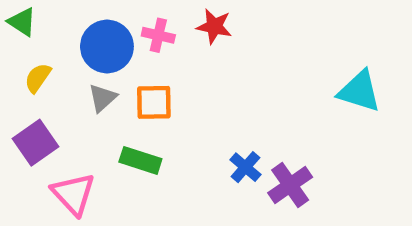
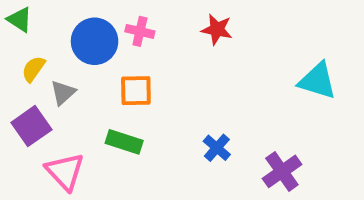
red star: (214, 26) -> (217, 29), moved
gray triangle: (103, 98) -> (63, 93), moved
purple cross: (290, 185) -> (282, 171), moved

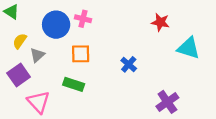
red star: (217, 29) -> (160, 22), moved
blue cross: (217, 148) -> (129, 64), moved

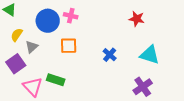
cyan triangle: (188, 48) -> (150, 55), moved
green rectangle: (74, 84) -> (56, 80), moved

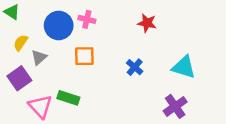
red star: (137, 19) -> (147, 23), moved

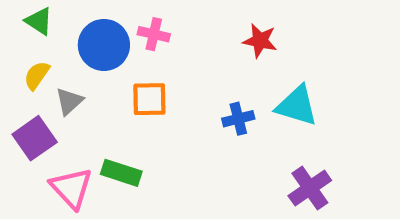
green triangle: (12, 12) -> (39, 21), moved
blue cross: (135, 67) -> (238, 119), turned 35
cyan triangle: (184, 67) -> (297, 106), moved

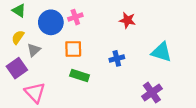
pink cross: (154, 34) -> (75, 17), turned -32
cyan triangle: (297, 106) -> (161, 52), moved
green rectangle: (121, 173) -> (80, 76), moved

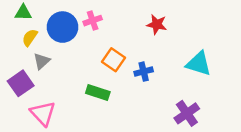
green triangle: (19, 11) -> (23, 13), turned -32
yellow semicircle: (18, 37) -> (30, 38), moved
orange square: (73, 49) -> (114, 60), moved, turned 36

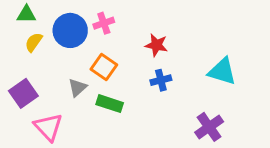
red star: (157, 24) -> (156, 45), moved
orange square: (114, 60) -> (104, 67), moved
gray triangle: (42, 61) -> (77, 87), moved

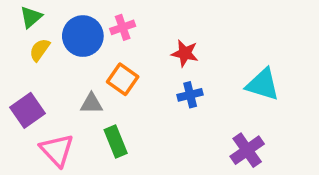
green triangle: (26, 14) -> (31, 17), turned -42
gray triangle: (77, 87) -> (91, 103), turned 42
green rectangle: (110, 104) -> (116, 142), moved, turned 50

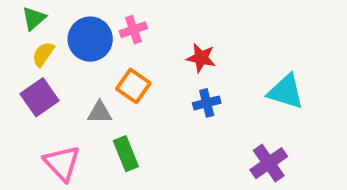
purple square: (28, 110) -> (39, 97), moved

